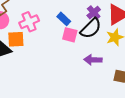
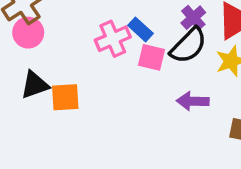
pink cross: (29, 22) -> (113, 39), moved
orange square: (16, 39) -> (65, 97), moved

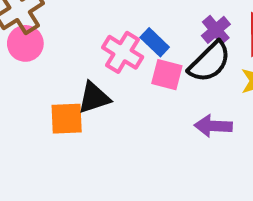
pink cross: (113, 39) -> (123, 52), turned -36
black triangle: (35, 85) -> (94, 98), moved

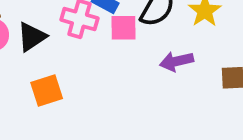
black triangle: (94, 98) -> (32, 37), moved

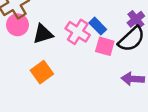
orange square: (47, 91) -> (42, 72), turned -35

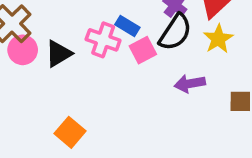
pink square: (105, 46) -> (143, 50), turned -30
orange square: (42, 72) -> (70, 132), moved

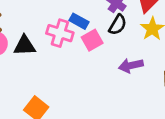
black semicircle: (175, 32) -> (118, 25), size x0.7
black triangle: (59, 54) -> (24, 46), turned 30

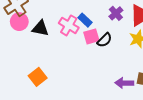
black semicircle: (118, 25) -> (104, 40), moved
purple arrow: (131, 66) -> (124, 83), moved

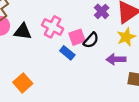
blue rectangle: (85, 20) -> (67, 53), moved
purple arrow: (124, 83) -> (116, 59), moved

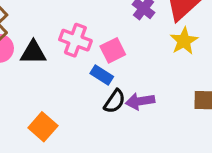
black semicircle: (91, 40) -> (115, 101), moved
purple arrow: (116, 59) -> (140, 101), moved

